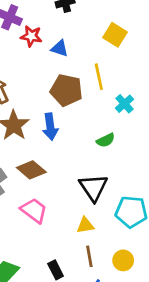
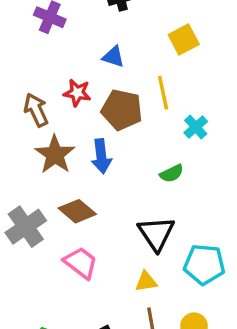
yellow square: (115, 35) -> (184, 39), turned 30
red star: (31, 36) -> (77, 93), moved

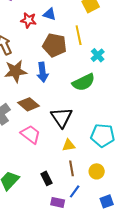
red star: (77, 93) -> (28, 20), moved
brown star: (55, 155) -> (15, 71), turned 30
green semicircle: (172, 173) -> (84, 82), size x1.6
black triangle: (156, 233) -> (62, 117), moved

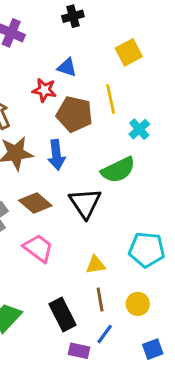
red star: (28, 20) -> (44, 90), moved
black triangle: (62, 117) -> (85, 203), moved
black rectangle: (47, 178) -> (62, 314), size x1.5

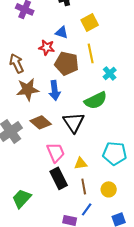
yellow square: (129, 52) -> (90, 22), moved
pink trapezoid: (38, 248) -> (56, 152), moved, turned 30
black rectangle: (62, 314) -> (59, 178), moved

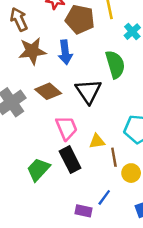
green semicircle: (96, 100) -> (115, 64), turned -80
brown line: (84, 186) -> (114, 157), moved
green trapezoid: (22, 198) -> (38, 169), moved

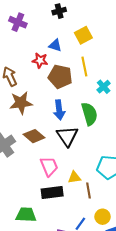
blue arrow: (65, 52) -> (59, 110), moved
black rectangle: (70, 160) -> (52, 193), turned -70
green trapezoid: (38, 169) -> (26, 215), moved, turned 50
yellow circle: (131, 173) -> (103, 217), moved

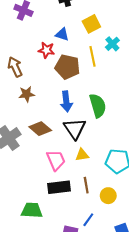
cyan cross: (104, 87) -> (112, 44), moved
brown star: (21, 103) -> (27, 94), size x0.7
yellow triangle: (74, 177) -> (82, 155), moved
brown line: (88, 190) -> (86, 185), moved
yellow circle: (103, 217) -> (108, 196), moved

